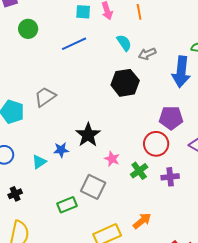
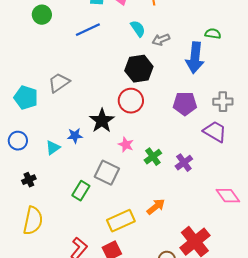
red circle: (156, 144) -> (131, 101), moved
purple cross: (170, 177) -> (184, 163), turned -30
green rectangle: (67, 205) -> (81, 191), turned -36

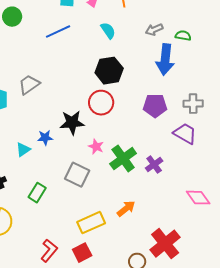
gray arrow: (161, 40) -> (154, 30), moved
black star: (102, 121) -> (72, 123), turned 30
green cross: (153, 157) -> (123, 159), size x1.5
green rectangle: (81, 191) -> (37, 193), moved

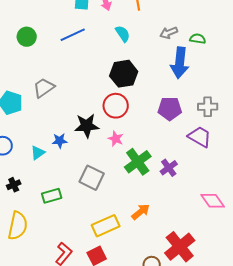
green circle: (12, 17) -> (27, 37), moved
pink star: (96, 147) -> (116, 139), moved
green rectangle: (37, 193) -> (52, 196), turned 42

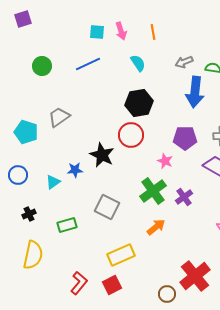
black star: (87, 126) -> (102, 155), turned 30
pink star: (116, 139) -> (165, 161), moved
orange arrow: (141, 212) -> (156, 227), moved

